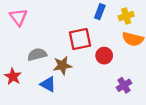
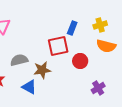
blue rectangle: (100, 12) -> (72, 28), moved

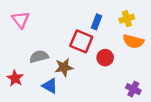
red square: (58, 46) -> (81, 41), turned 35
purple cross: (98, 88) -> (133, 89), moved, turned -32

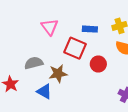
pink triangle: (21, 20) -> (50, 27), moved
blue rectangle: (96, 22) -> (90, 29), turned 72

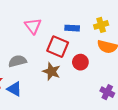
brown star: (58, 74) -> (52, 71), moved, turned 30
blue triangle: (44, 92) -> (14, 89), moved

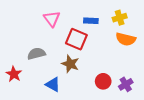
red circle: (80, 62) -> (103, 81), moved
blue triangle: (14, 89) -> (53, 84), moved
purple cross: (107, 92) -> (126, 84), turned 32

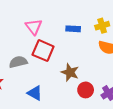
red square: (76, 39) -> (43, 51), moved
brown star: (70, 64) -> (70, 72), moved

